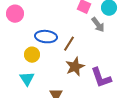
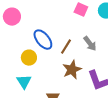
gray arrow: (98, 25) -> (90, 44), moved
blue ellipse: (46, 37) -> (43, 40), turned 45

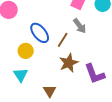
gray arrow: (90, 44) -> (80, 26), moved

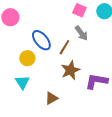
purple L-shape: (95, 74) -> (96, 81), turned 120
brown triangle: (50, 91) -> (51, 98), turned 32

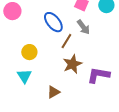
blue ellipse: (41, 40) -> (53, 22), moved

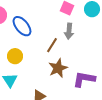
blue ellipse: (53, 22) -> (22, 26), moved
gray arrow: (83, 27) -> (69, 31), turned 42

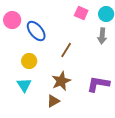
gray arrow: (69, 31) -> (102, 36), moved
brown star: (58, 68) -> (61, 81), moved

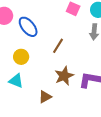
brown star: (61, 81) -> (64, 76), moved
cyan triangle: (24, 85) -> (16, 81), turned -35

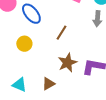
cyan triangle: (16, 81) -> (19, 85), moved

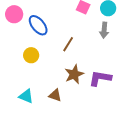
brown triangle: (48, 84) -> (55, 95), turned 48

